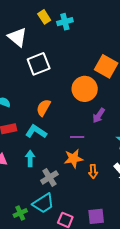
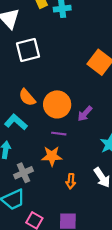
orange circle: (85, 89) -> (57, 104), moved
orange semicircle: (43, 108) -> (27, 97), turned -78
orange arrow: (93, 171) -> (71, 181), moved

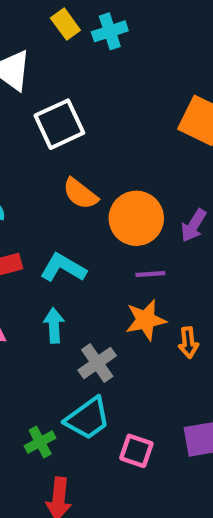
orange semicircle: (27, 97) -> (80, 194), moved
orange arrow: (71, 181) -> (188, 343), moved

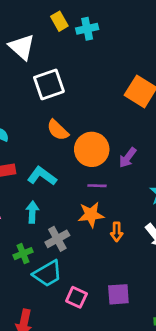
green cross: (40, 442) -> (23, 254), moved

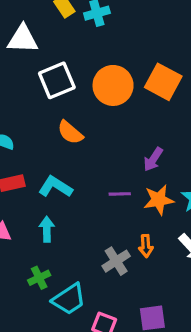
white triangle: (22, 47) -> (23, 39), turned -36
orange circle: (92, 149) -> (113, 85), moved
orange star: (91, 215) -> (159, 200), moved
gray cross: (57, 239) -> (116, 261), moved

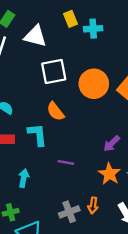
cyan L-shape: (55, 187) -> (37, 135), moved, turned 40
purple line: (120, 194) -> (66, 162), moved
orange star: (159, 200) -> (109, 174), turned 30

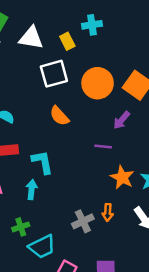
yellow rectangle: (70, 19) -> (67, 41), moved
cyan L-shape: (37, 135) -> (42, 162), moved
purple arrow: (112, 144) -> (122, 120), moved
purple line: (66, 162) -> (103, 147), moved

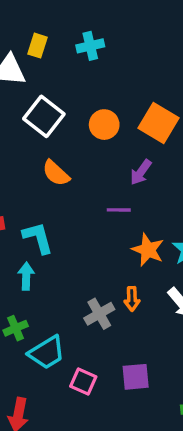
yellow rectangle: (67, 41) -> (37, 46), moved, turned 49
white square: (54, 74) -> (44, 116), turned -32
orange circle: (98, 83) -> (104, 125), size x0.7

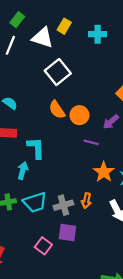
orange circle: (104, 125) -> (79, 115), moved
cyan trapezoid: (47, 353) -> (35, 202), moved
purple square: (136, 377) -> (67, 232), moved

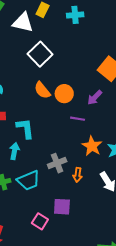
gray cross: (63, 205) -> (57, 163), moved

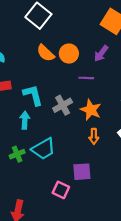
orange star: (92, 146) -> (91, 110), moved
gray cross: (57, 163) -> (63, 105), moved

